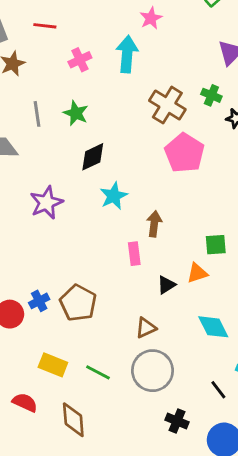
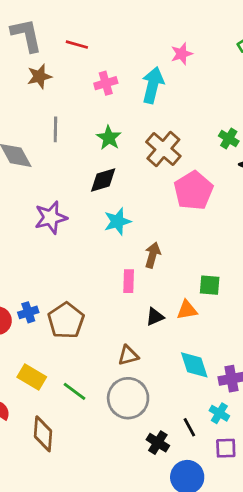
brown cross: (167, 105) -> (163, 149), moved
green star: (76, 113) -> (109, 138), moved
black cross: (177, 421) -> (158, 443), moved

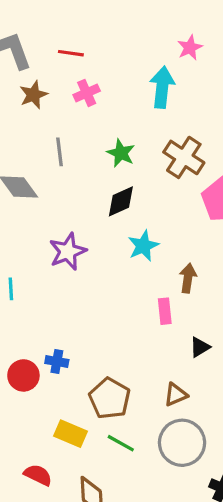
pink cross: (106, 83) -> (87, 93), moved
blue cross: (28, 312) -> (57, 361), turned 36
brown pentagon: (66, 320) -> (110, 398), moved

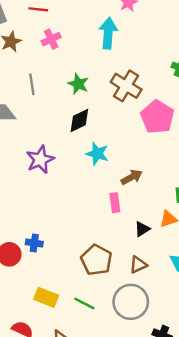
cyan star: (143, 246) -> (97, 154), turned -30
brown arrow: (188, 278) -> (132, 177), turned 55
brown triangle: (176, 395) -> (138, 265), moved
brown pentagon: (110, 398) -> (96, 260), moved

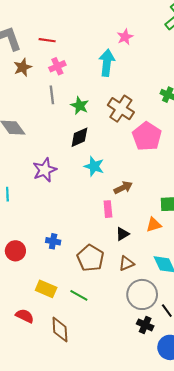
gray line: (32, 84) -> (52, 95), moved
black triangle: (142, 229) -> (122, 234), moved
blue cross: (34, 243) -> (53, 241), moved
gray circle: (131, 302) -> (142, 294), moved

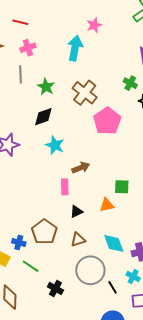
blue cross: (53, 241) -> (19, 242), moved
black cross: (145, 325) -> (55, 288), moved

